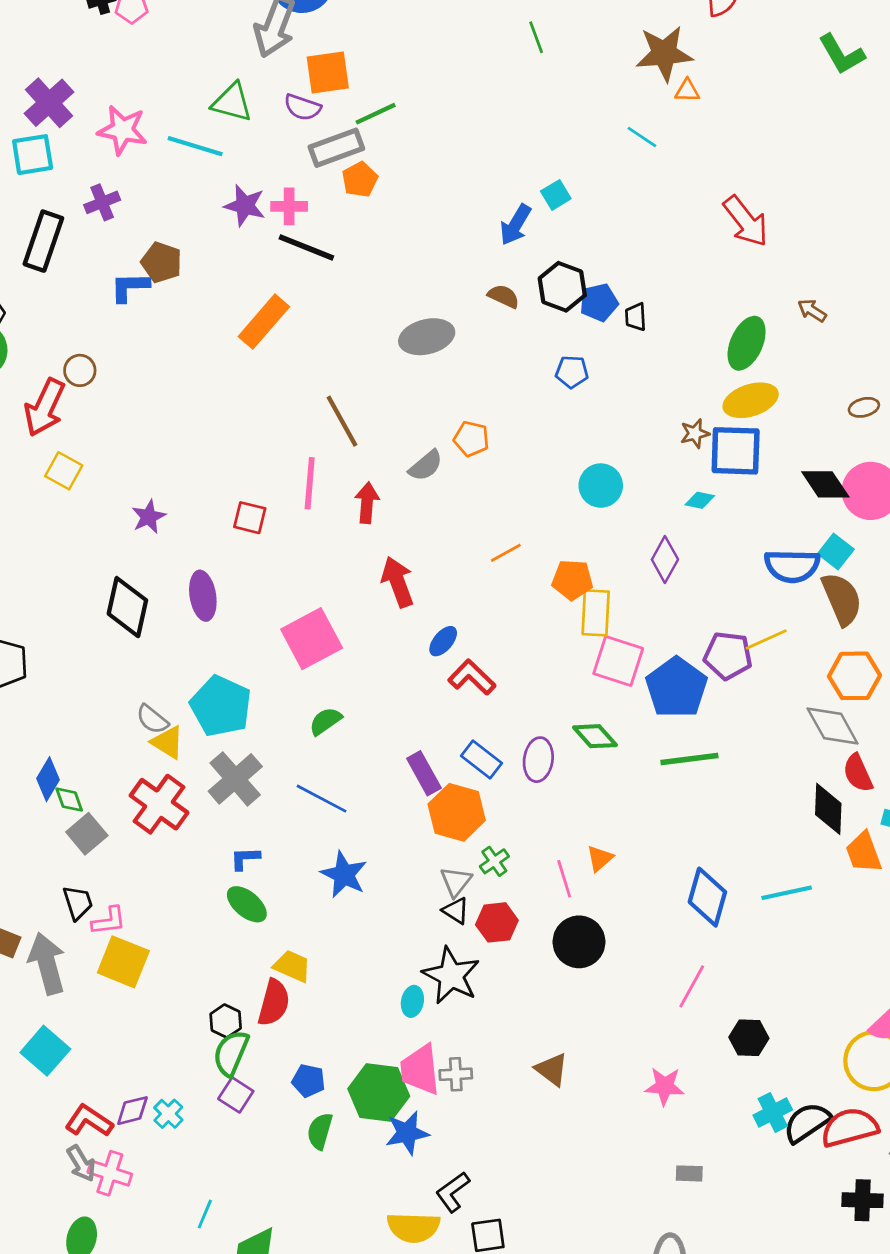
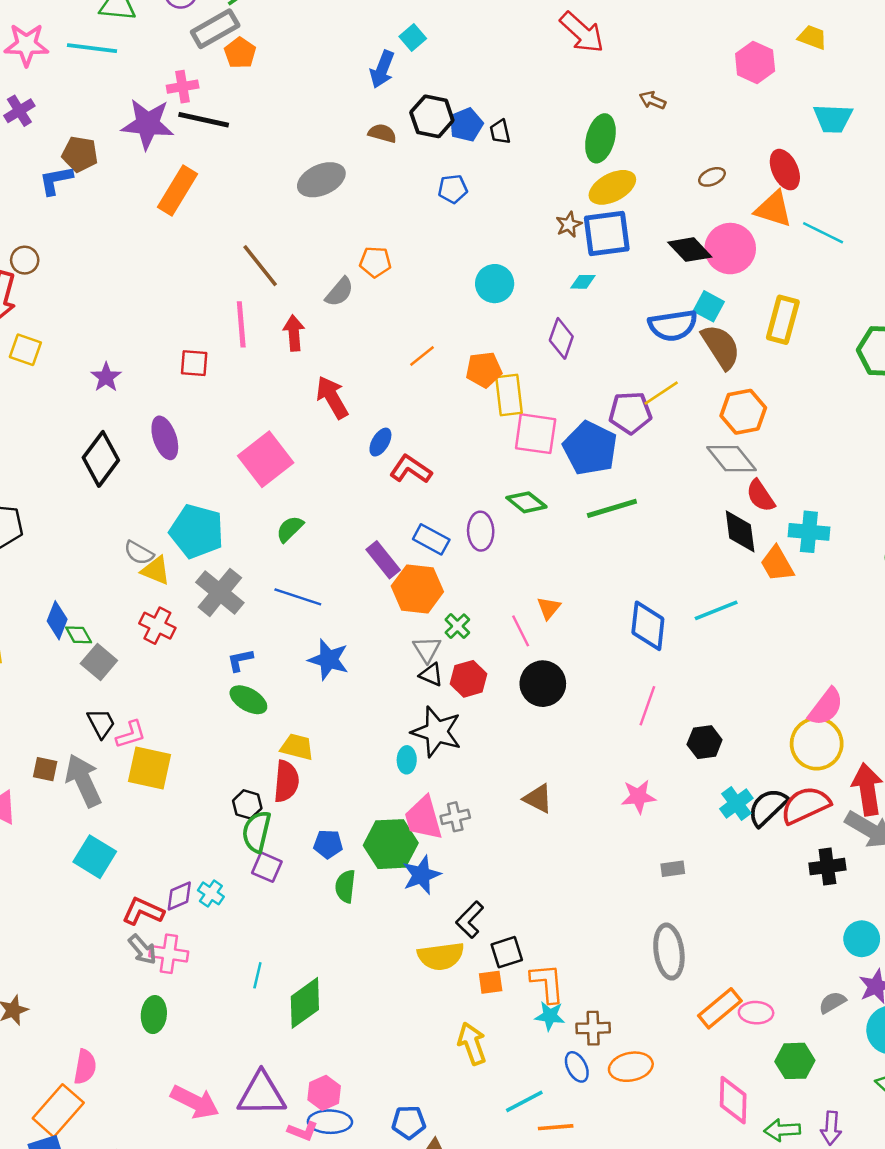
purple star: (245, 206) -> (148, 124), moved, size x1.4
black diamond: (127, 607) -> (101, 459), turned 34
red cross: (159, 804) -> (157, 626), size x0.7

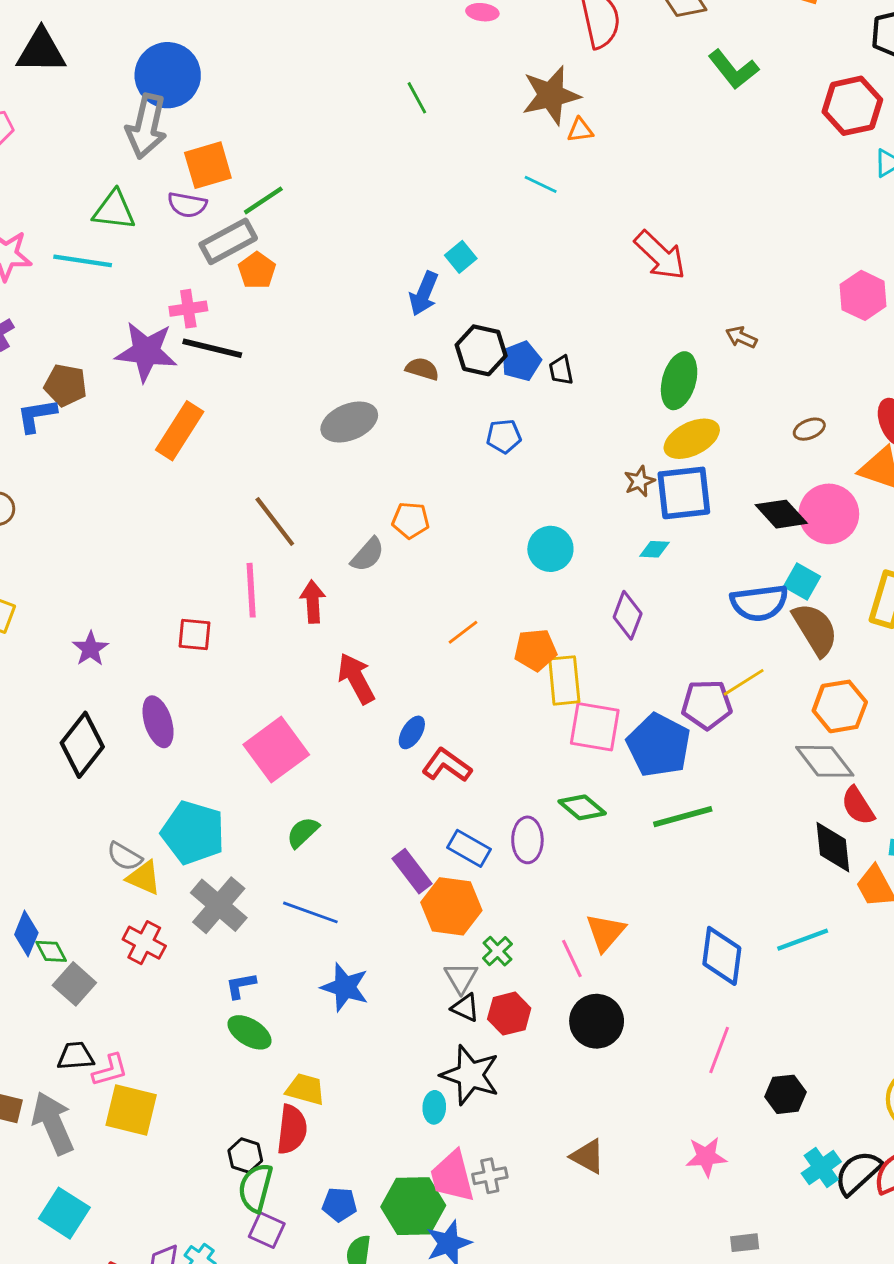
orange triangle: (549, 608) -> (605, 932), size x1.4
black trapezoid: (101, 723) -> (75, 1056), turned -68

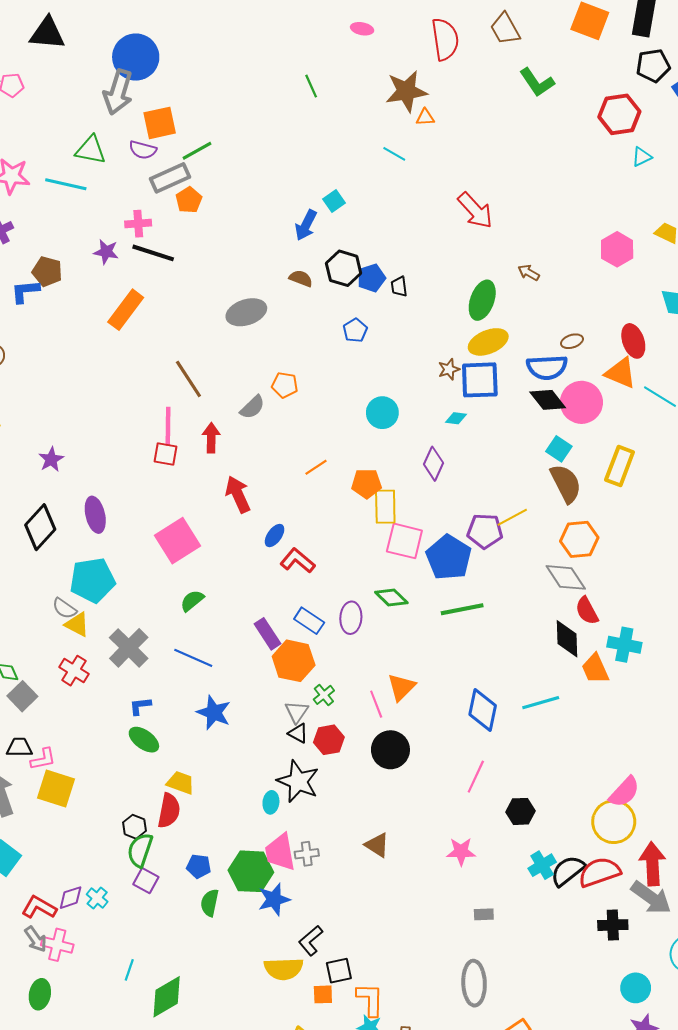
purple star: (146, 352) -> (106, 252), size x0.6
blue pentagon: (504, 436) -> (355, 330), turned -30
blue semicircle: (759, 603) -> (547, 367), moved
red square: (195, 635) -> (166, 454), moved
cyan pentagon: (193, 833) -> (93, 580), moved, turned -30

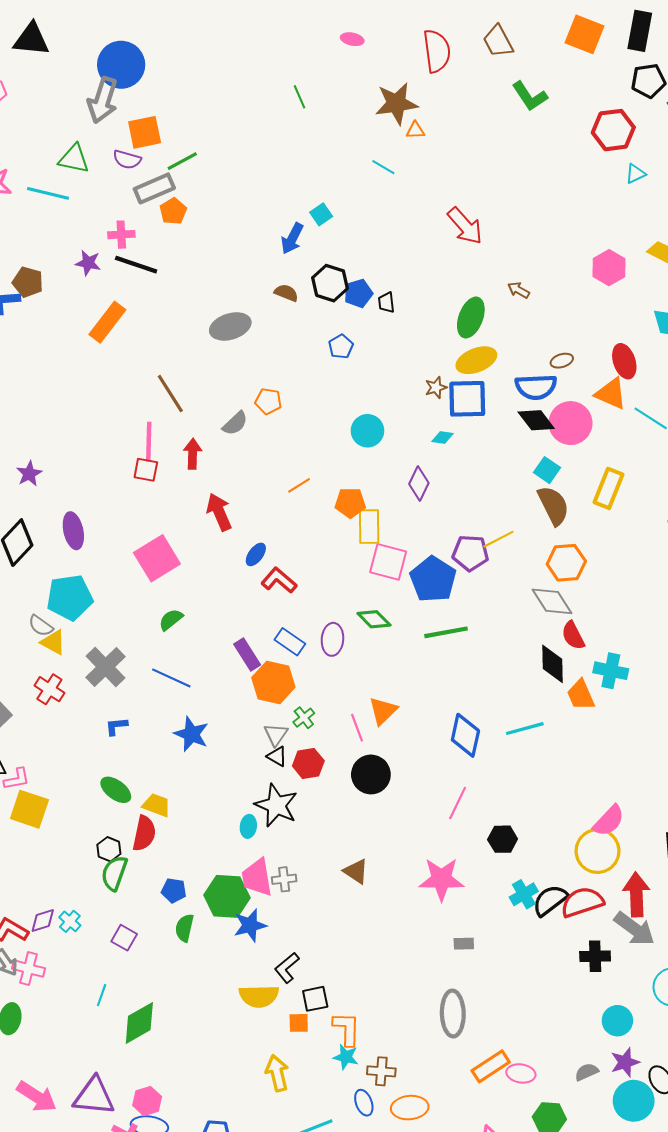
green ellipse: (144, 740) -> (116, 790), moved
pink star: (461, 852) -> (441, 879), size x1.5
purple square: (146, 881) -> (124, 938), moved

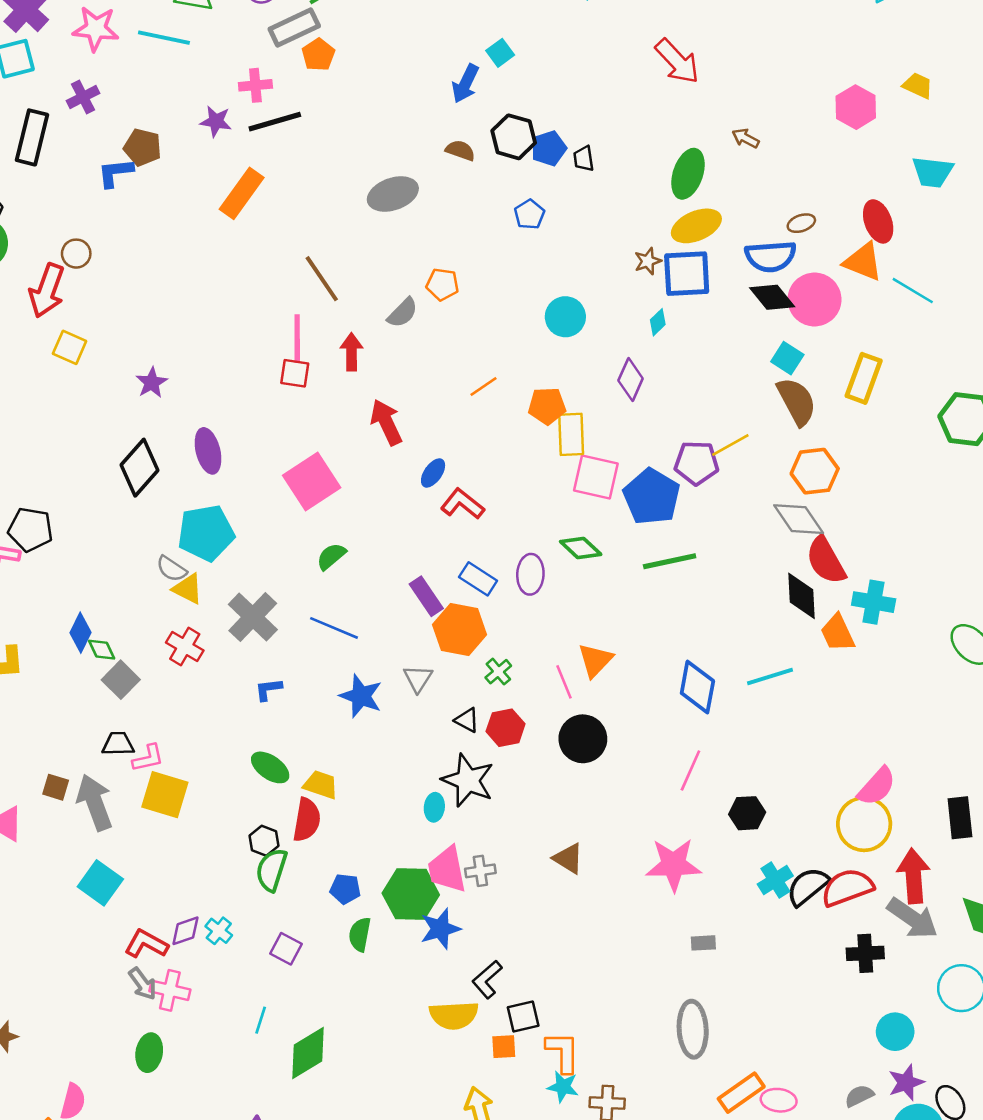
black line: (136, 265) -> (275, 122), turned -33
cyan diamond: (443, 438) -> (658, 322), turned -50
red semicircle: (573, 636) -> (826, 560), size x1.4
gray triangle: (276, 735) -> (418, 679), moved

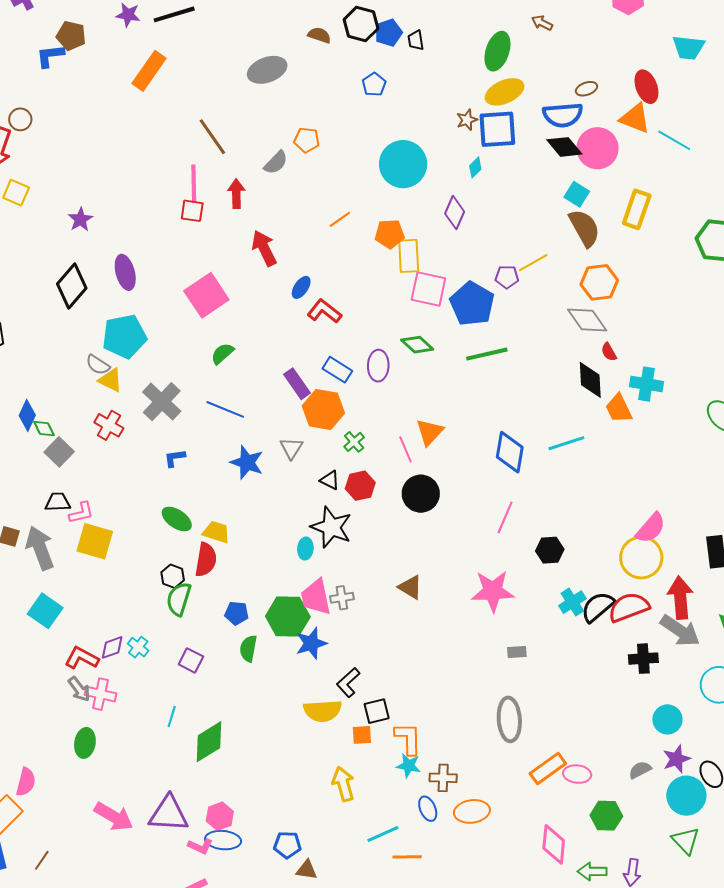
cyan circle: (565, 317) -> (403, 164), size x1.5
purple pentagon: (697, 463) -> (507, 277), size x0.7
red semicircle: (826, 560) -> (609, 352), size x0.5

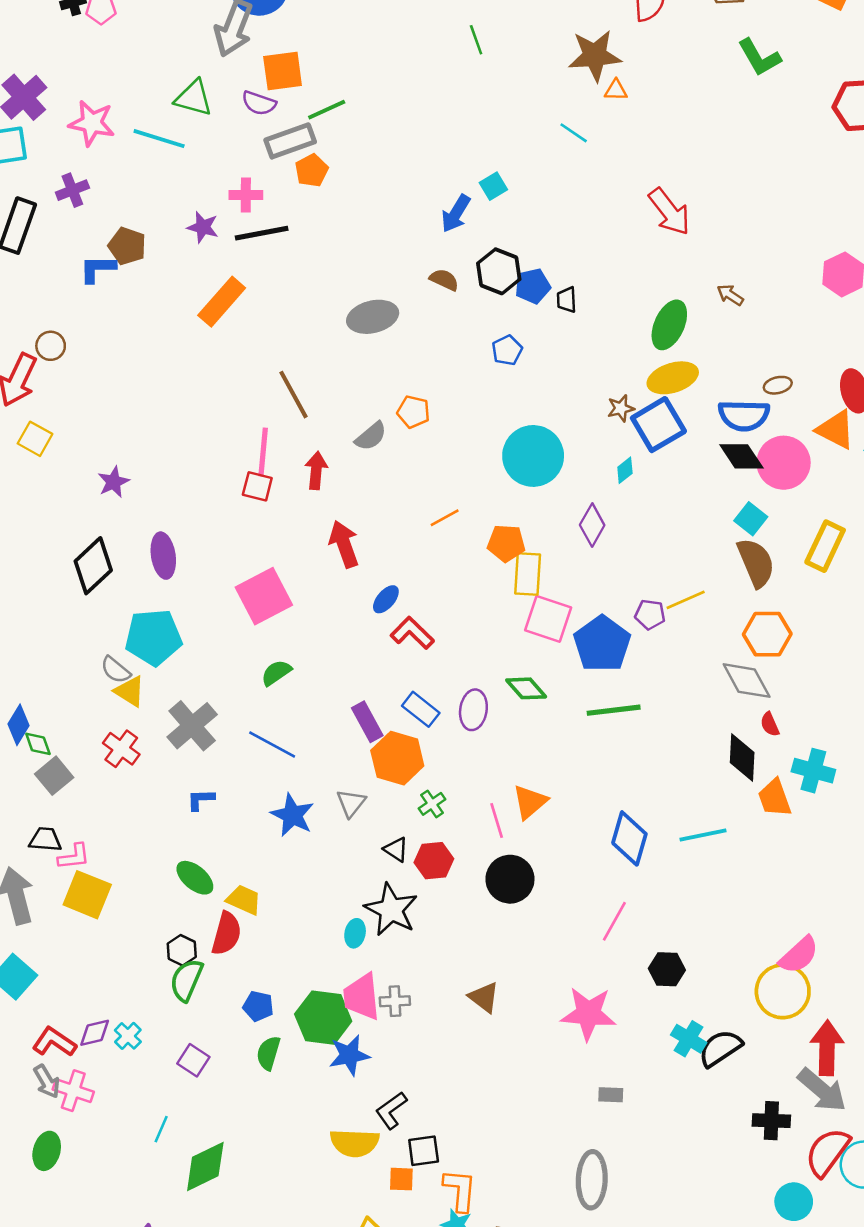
blue square: (497, 129) -> (658, 425), turned -33
cyan cross: (572, 602) -> (689, 1039), turned -32
red semicircle: (629, 607) -> (827, 1152), moved, turned -39

